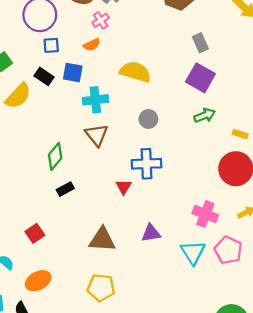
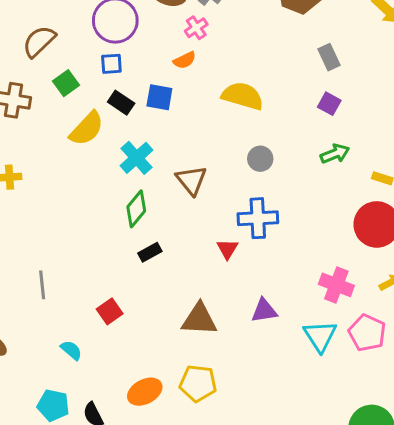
blue square: (51, 45) -> (111, 64), moved
purple square: (200, 78) -> (329, 104), size x0.6
cyan cross: (95, 100) -> (137, 158), moved, turned -35
orange ellipse: (38, 281) -> (145, 392), moved

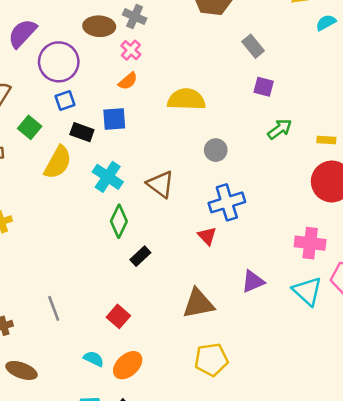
orange ellipse: (145, 392) -> (128, 365), moved

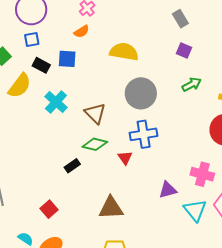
gray circle: (216, 150) -> (141, 93), size x1.8
green diamond: (119, 221) -> (95, 144), moved, turned 70
purple triangle: (253, 281) -> (168, 190), moved

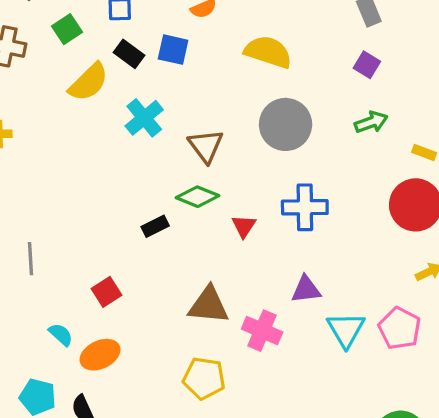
blue cross: (144, 134) -> (305, 207), moved
pink cross: (202, 174) -> (262, 331), moved

